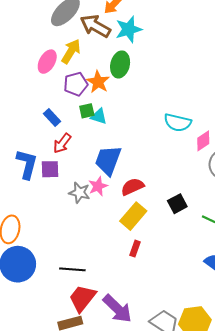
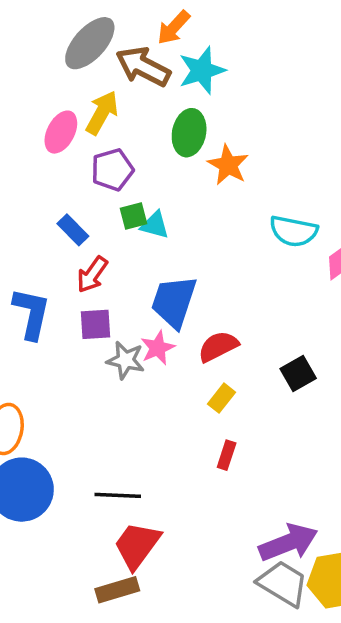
orange star: (98, 82) -> (228, 165), moved
purple square: (50, 169) -> (95, 324), moved
yellow rectangle: (133, 216) -> (221, 398), size x0.6
purple arrow: (117, 309) -> (288, 543), moved, turned -64

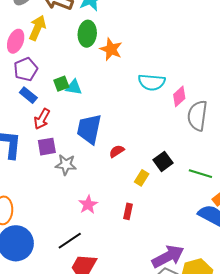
purple pentagon: (112, 170) -> (26, 69), moved
red semicircle: (218, 346) -> (117, 151), size x0.7
pink star: (158, 348) -> (88, 205), moved
yellow rectangle: (221, 398) -> (142, 178), moved
black line: (118, 495) -> (70, 241), turned -30

